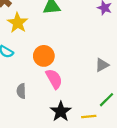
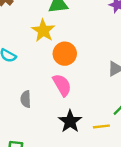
yellow star: (18, 23) -> (43, 31), moved
orange circle: (44, 56) -> (65, 54), moved

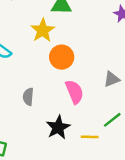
pink semicircle: (62, 85) -> (74, 92), moved
gray semicircle: (26, 99) -> (28, 97), moved

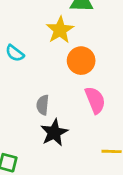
black star: (58, 127) -> (54, 133), moved

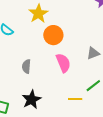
black star: (54, 133) -> (31, 100), moved

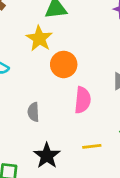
pink semicircle: (63, 63) -> (83, 100), turned 36
yellow line: (75, 99) -> (92, 146), moved

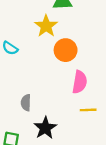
gray semicircle: (33, 112) -> (26, 103), moved
yellow line: (92, 146) -> (88, 110), moved

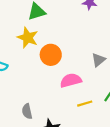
pink semicircle: (80, 82) -> (71, 80), turned -100

